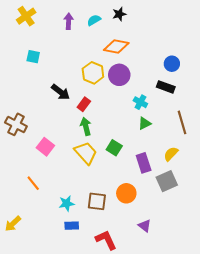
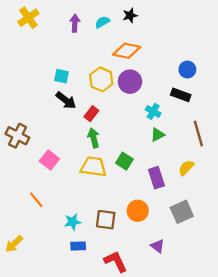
cyan square: (33, 57) -> (62, 76), moved
yellow trapezoid: (86, 153) -> (94, 167), turned -40
gray square: (167, 181) -> (182, 212), moved

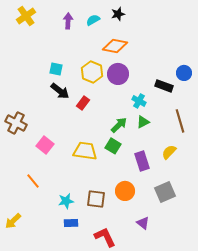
blue circle: (187, 70) -> (184, 73), moved
green arrow: (94, 138) -> (119, 125), moved, turned 60

